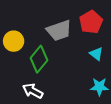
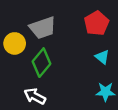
gray trapezoid: (59, 31) -> (43, 28), moved

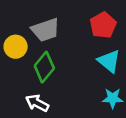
cyan triangle: (102, 57) -> (109, 61), size x1.5

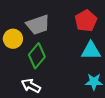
cyan triangle: (109, 61) -> (91, 51), turned -40

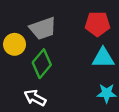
red pentagon: (86, 21) -> (97, 24), turned 30

